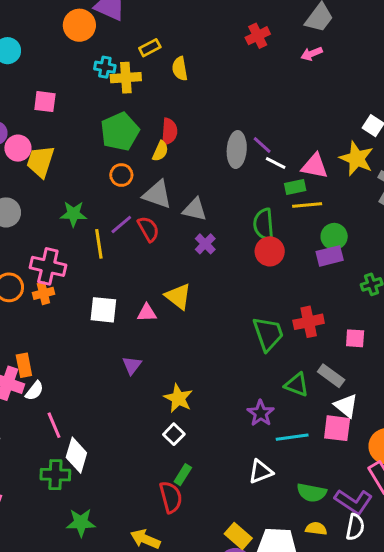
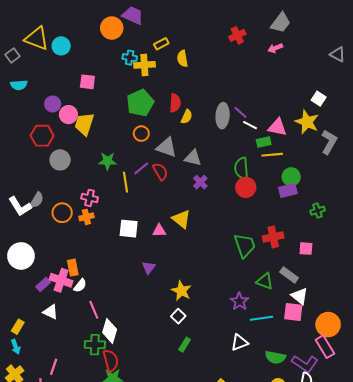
yellow semicircle: (160, 151) -> (187, 117), moved
pink cross: (48, 266) -> (90, 198), size x0.7
red semicircle: (171, 497) -> (111, 360), moved

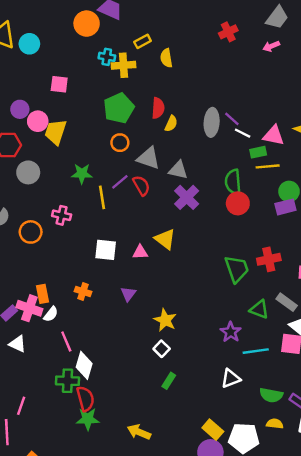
purple cross: (200, 182) -> (187, 197), size x1.5
orange cross: (86, 217) -> (83, 292), moved, turned 32

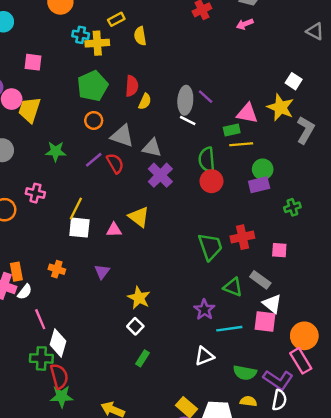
white line: (243, 133) -> (188, 120), moved
yellow line: (102, 197) -> (76, 209), moved, turned 35

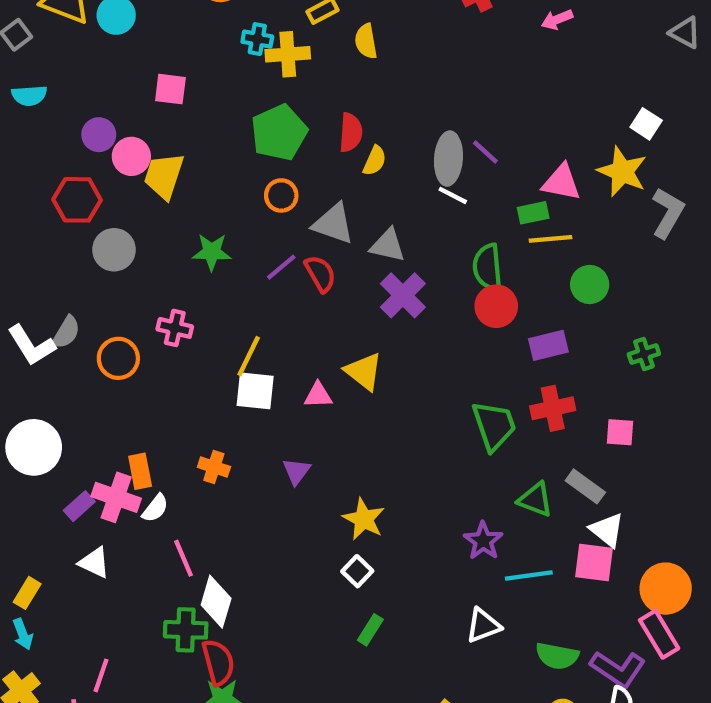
purple rectangle: (259, 185) -> (548, 345), moved

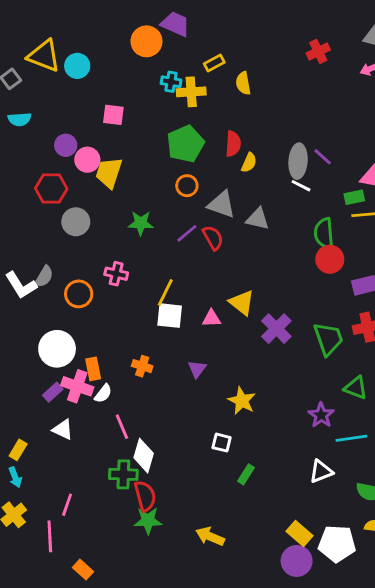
purple cross: (403, 295) -> (276, 329), moved
white circle: (34, 447) -> (57, 349), moved
white square: (357, 571) -> (222, 443), moved, turned -30

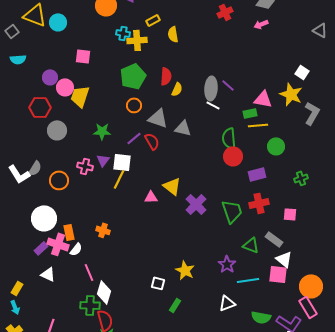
white square: (170, 316) -> (122, 162), moved
purple triangle: (197, 369) -> (103, 160), moved
yellow star: (242, 401) -> (185, 270), moved

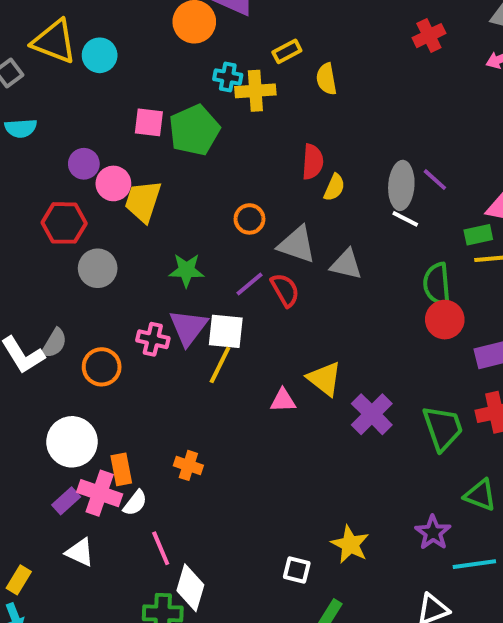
green pentagon: (133, 76) -> (194, 130), moved
purple triangle: (103, 160) -> (188, 327), size x1.5

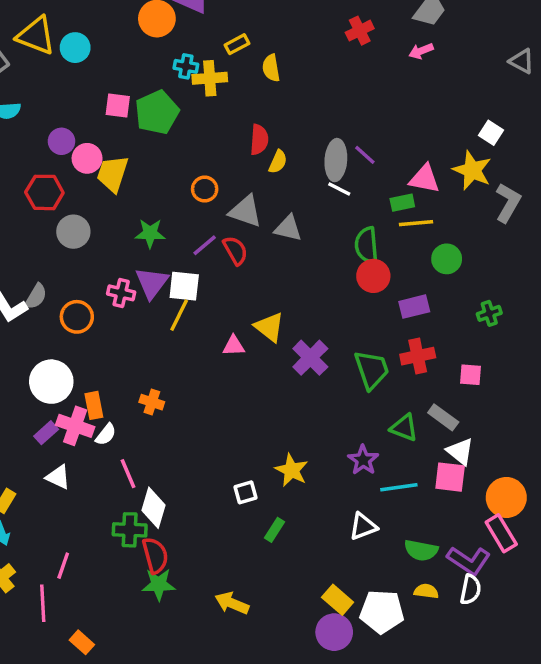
white square: (297, 570) -> (246, 492), turned -30

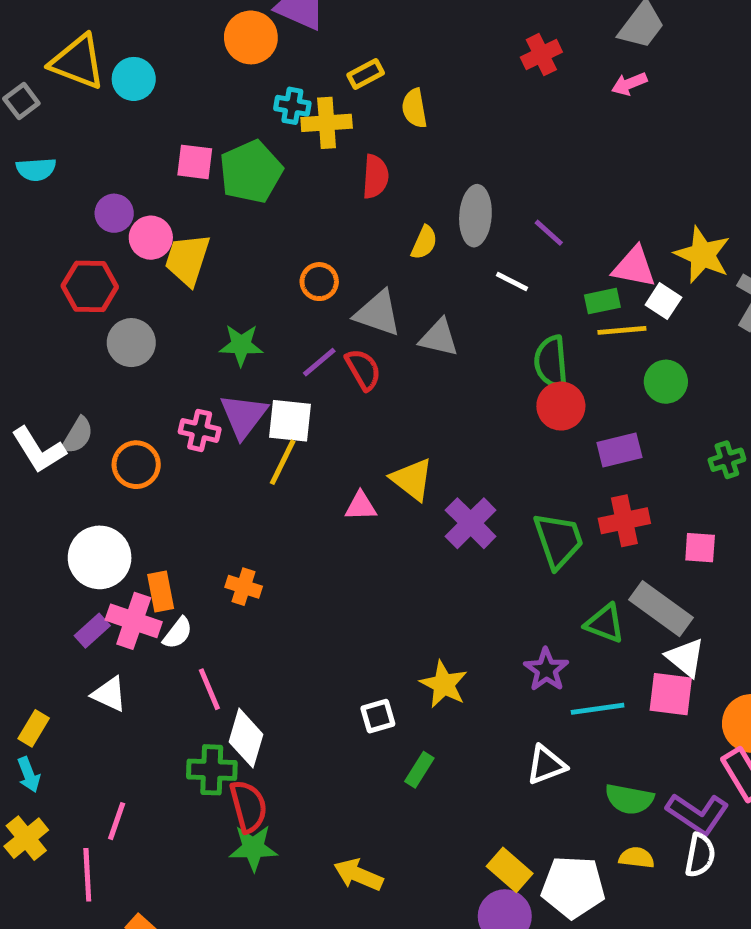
white square: (491, 133) -> (663, 301), moved
red semicircle: (259, 140) -> (375, 177), moved
gray ellipse: (336, 160) -> (475, 216), moved
gray rectangle: (443, 417) -> (661, 609), size x1.4

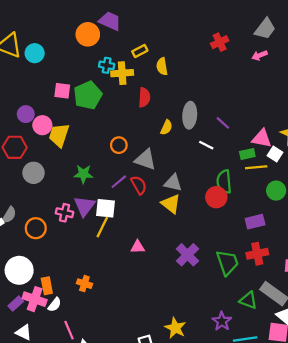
gray triangle: (439, 338) -> (173, 183), moved
red circle: (561, 406) -> (216, 197), moved
yellow triangle: (412, 479) -> (171, 204), moved

